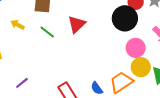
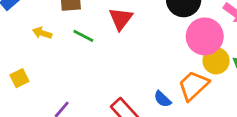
pink circle: (136, 48) -> (205, 36), size x1.4

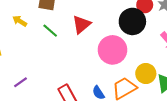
pink circle: (205, 36) -> (112, 50), moved

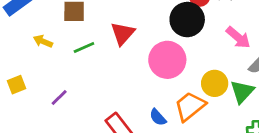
green line: (50, 31) -> (84, 47), turned -56
purple line: (20, 82) -> (59, 98), moved

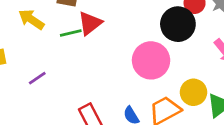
red triangle: (123, 33) -> (90, 23), moved
yellow arrow: (43, 41) -> (31, 19), size x1.4

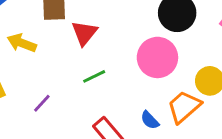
green line: (71, 33) -> (94, 76), moved

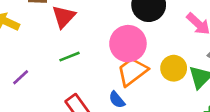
orange trapezoid: (184, 107) -> (132, 72), moved

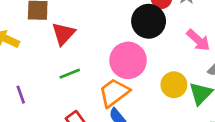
orange trapezoid: (132, 72) -> (114, 93), moved
purple line: (21, 77) -> (21, 95), turned -66

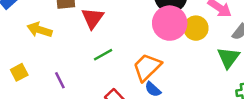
pink circle: (128, 60) -> (170, 23), moved
yellow circle: (174, 85) -> (196, 28), moved

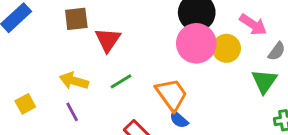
yellow arrow: (40, 30) -> (74, 81), moved
orange trapezoid: (147, 67) -> (172, 94), turned 100

